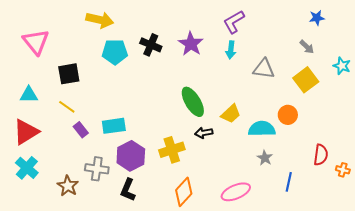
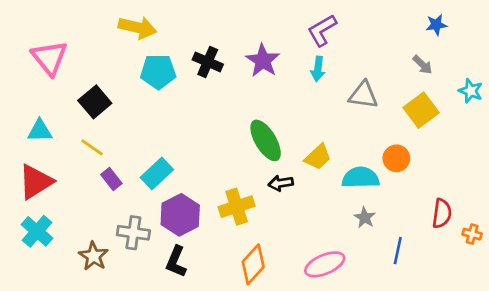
black square: (69, 74) -> (95, 102), turned -30
cyan rectangle: (114, 126) -> (157, 173), turned -35

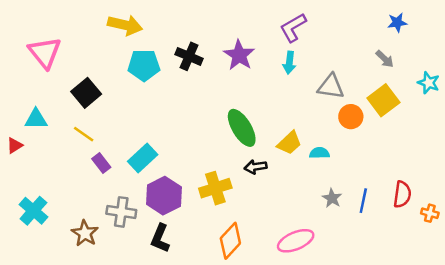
orange circle: (396, 158) -> (351, 117), moved
cyan semicircle: (361, 178) -> (319, 153), moved, size x0.6
red triangle: (36, 182) -> (15, 145), moved, size x0.5
blue line: (398, 251) -> (363, 201), moved

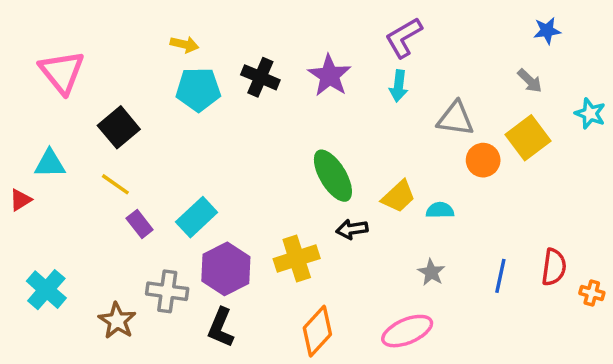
yellow arrow: (125, 25) -> (184, 44), moved, size x0.6
gray star: (332, 198) -> (431, 272), moved

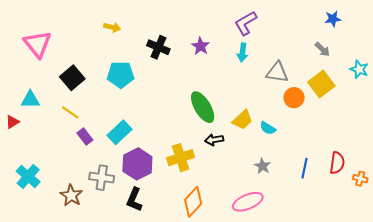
purple star: (329, 76) -> (200, 46), size x0.7
cyan pentagon: (198, 89) -> (121, 75), moved
cyan semicircle: (440, 210) -> (268, 128), turned -147

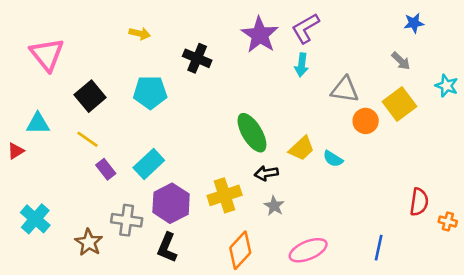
purple star: (200, 46) -> (260, 35), moved, size x1.6
gray star: (262, 166) -> (274, 206), moved
blue line: (305, 168) -> (379, 248), moved

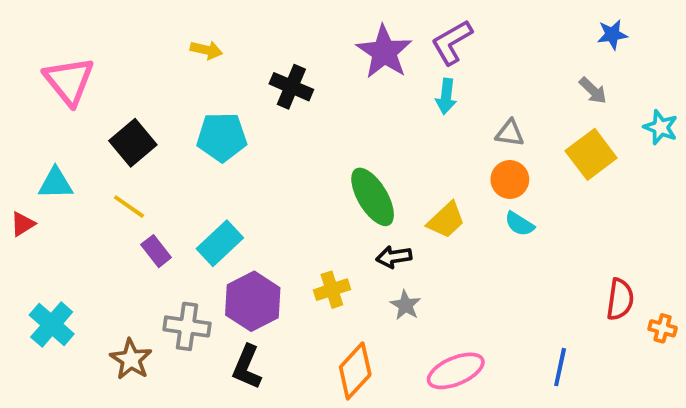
gray triangle: (345, 90) -> (510, 133), size x0.7
orange circle: (366, 121) -> (510, 180), moved
cyan semicircle: (333, 159) -> (520, 224), moved
yellow cross: (225, 195) -> (332, 290), size x0.7

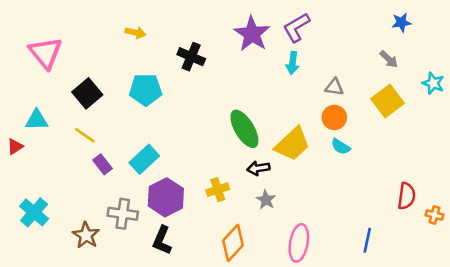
yellow trapezoid: (446, 220) -> (293, 144), size x1.4
pink ellipse: (456, 371) -> (299, 243), turned -57

